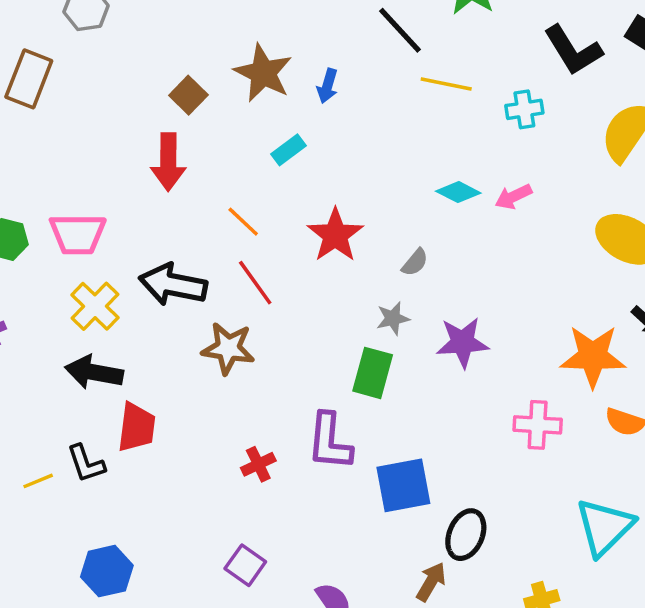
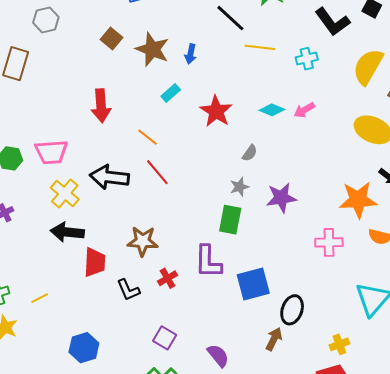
brown square: (188, 95) -> (112, 39), moved
red star: (335, 235) -> (216, 111), moved
brown star: (228, 348) -> (143, 241), moved
black L-shape: (86, 463) -> (128, 290), moved

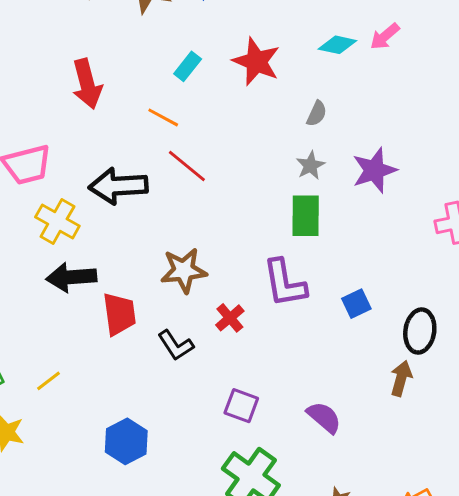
cyan rectangle: (171, 93) -> (188, 66), moved
blue square: (253, 284) -> (356, 304), size x0.6

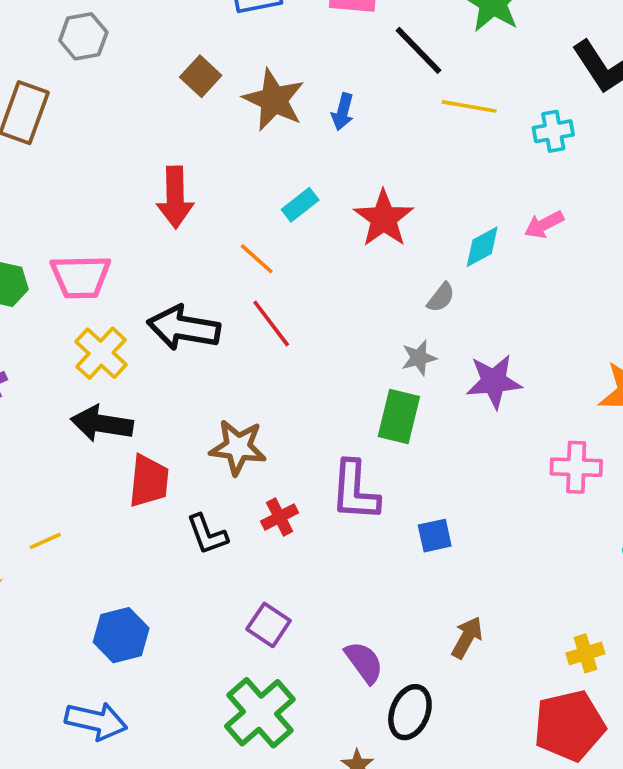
cyan diamond: (337, 45) -> (482, 247), moved, turned -54
black ellipse: (420, 331) -> (410, 712), moved

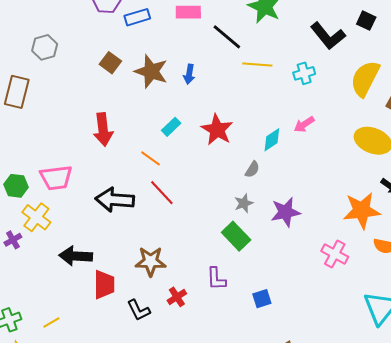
yellow cross: (101, 353) -> (36, 217), moved
green rectangle: (399, 416) -> (236, 236), turned -52
pink cross: (576, 467) -> (335, 254), turned 32
purple L-shape: (355, 491) -> (216, 279), size x0.7

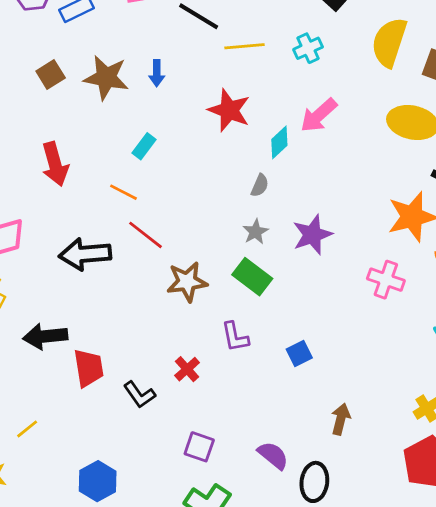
brown square: (110, 63) -> (51, 74), turned 30
pink arrow: (304, 124) -> (319, 115), size x1.4
red star: (217, 130) -> (229, 110), moved
brown star: (151, 261) -> (187, 282), moved

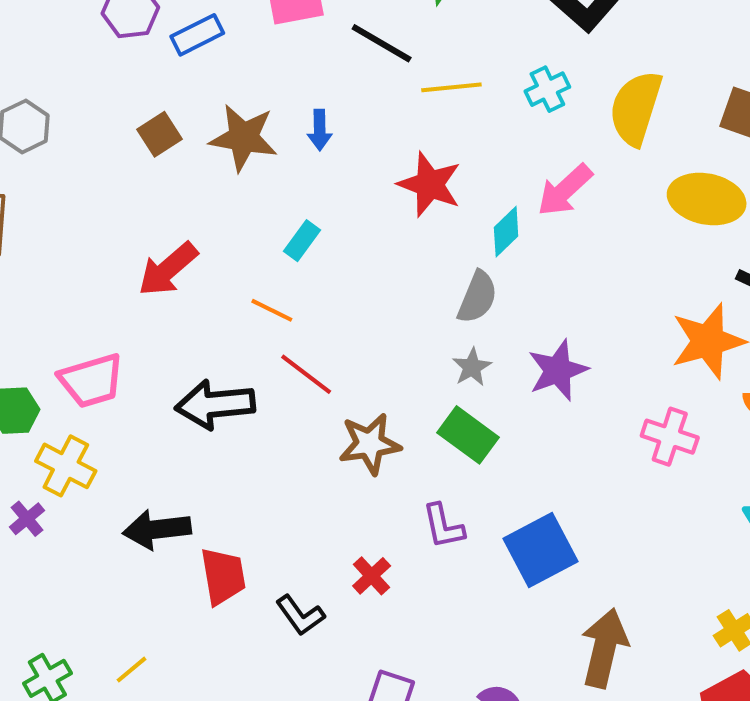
yellow semicircle: (389, 42) -> (636, 108), moved
red arrow: (55, 164) -> (168, 269), turned 66
gray semicircle: (260, 185) -> (477, 297), size x1.5
blue square: (299, 354) -> (541, 550), size x1.8
brown arrow: (341, 419) -> (604, 648), size x1.6

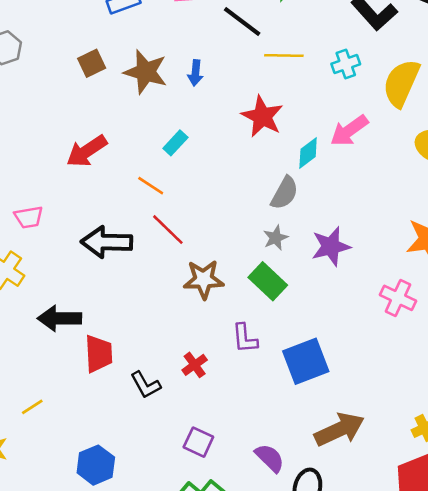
pink trapezoid: (91, 381) -> (29, 217), size x0.7
brown arrow: (604, 648) -> (339, 429), turned 45

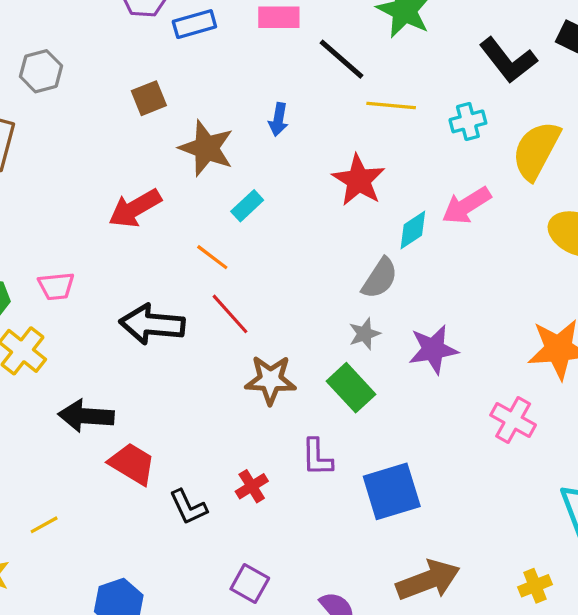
brown star: (146, 72) -> (206, 148), moved
red trapezoid: (99, 354) -> (132, 464), turned -60

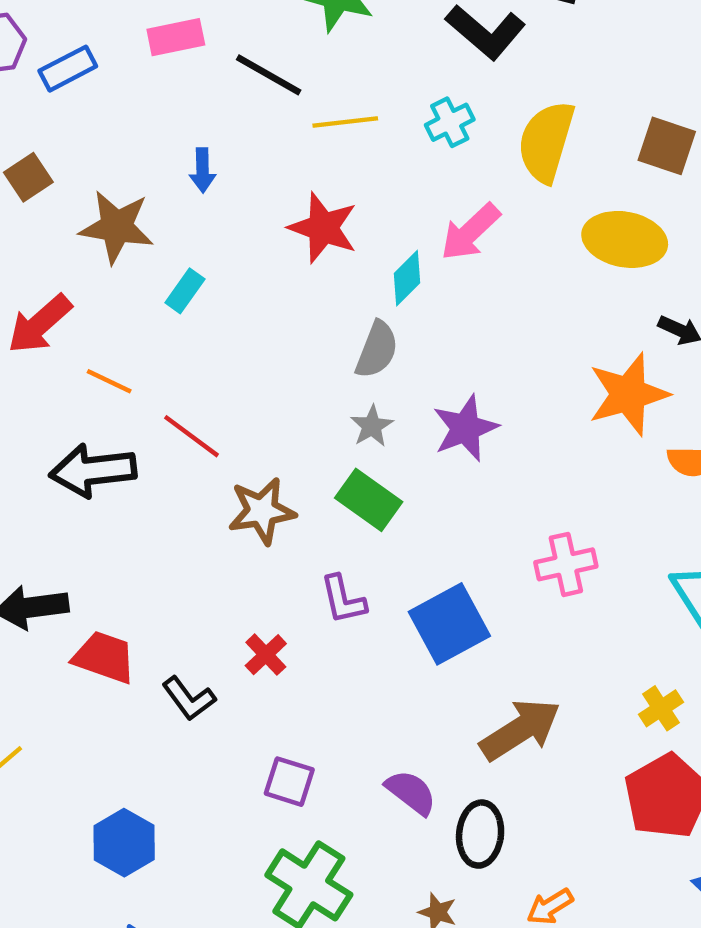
orange line: (212, 257) -> (109, 381), moved
pink cross: (513, 420) -> (566, 564), moved, turned -30

